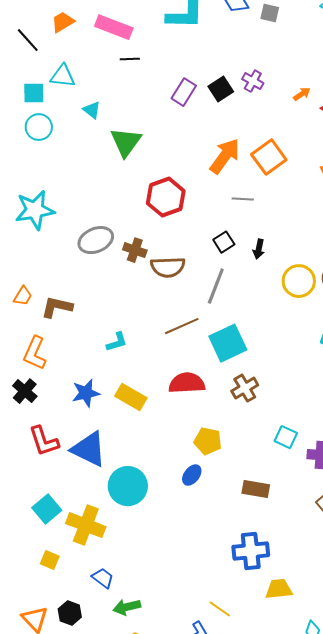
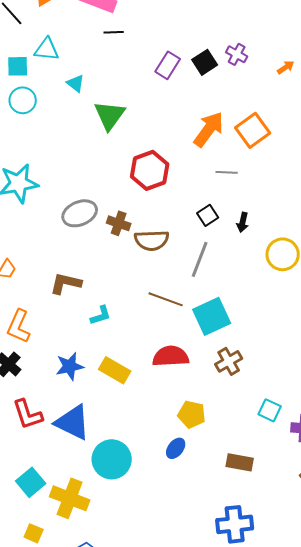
brown L-shape: (57, 307) -> (66, 283), moved
brown line: (182, 326) -> (166, 299), turned 44

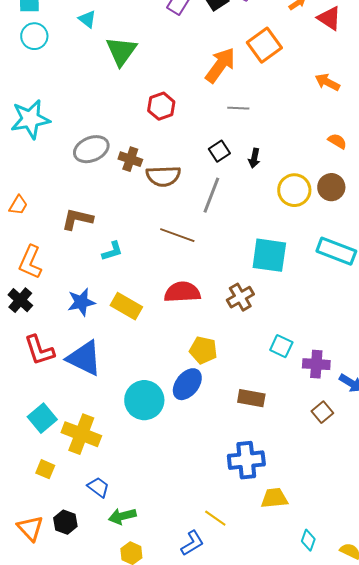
orange square: (253, 130) -> (264, 45), moved
red hexagon: (150, 170) -> (161, 106), size x0.7
cyan square: (212, 316) -> (269, 255), moved, turned 33
blue ellipse: (176, 448) -> (187, 384), size x1.5
cyan circle: (112, 459) -> (144, 400), moved

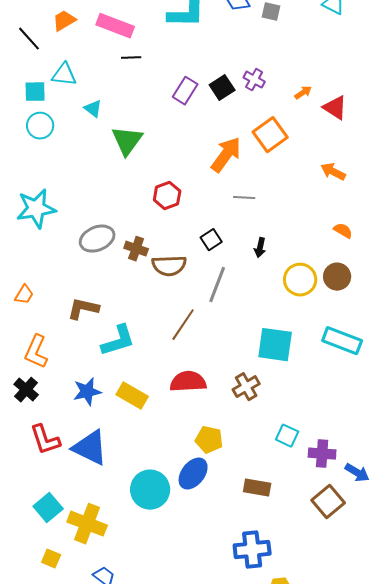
black square: (219, 151) -> (211, 240), moved
brown line: (177, 235) -> (183, 325), turned -76
cyan L-shape: (112, 251) -> (118, 341), size x1.6
brown square: (322, 412) -> (328, 502), size x1.5

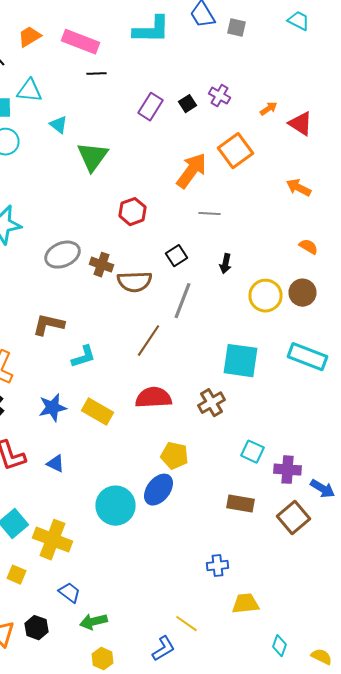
black square: (222, 88) -> (188, 104), size x0.7
cyan L-shape: (118, 341) -> (84, 357), size x0.7
blue triangle: (90, 448) -> (56, 464), size x0.5
brown rectangle: (257, 488) -> (240, 504), moved
blue cross: (252, 550) -> (218, 566), size x0.6

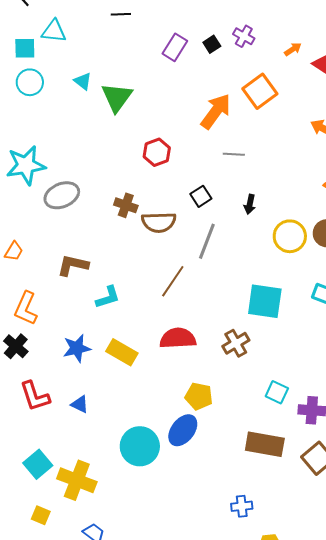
cyan triangle: (58, 125) -> (83, 81), moved
gray ellipse: (62, 255) -> (62, 195), moved
brown rectangle: (240, 504) -> (265, 444), size x1.4

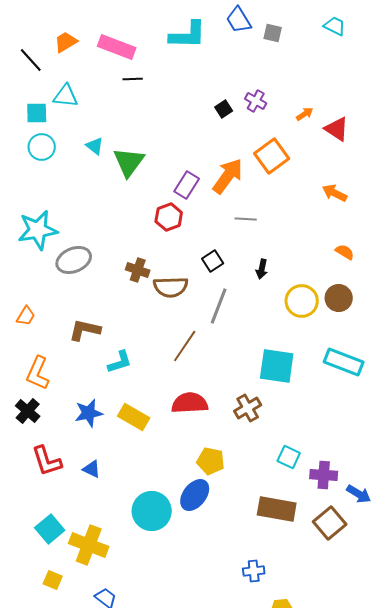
purple rectangle: (175, 47) -> (187, 185), moved

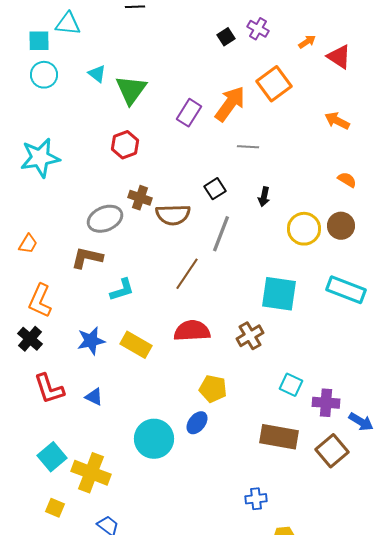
red hexagon: (169, 217) -> (125, 145), moved
gray ellipse: (74, 260) -> (105, 219), moved
blue ellipse: (195, 495) -> (197, 423), size x0.7

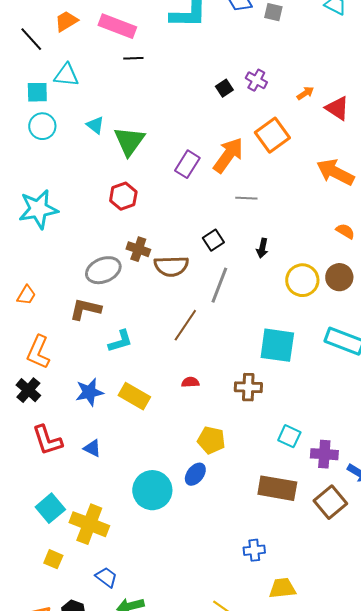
orange arrow: (337, 121) -> (335, 172), size x1.5
red semicircle: (192, 331) -> (190, 382), size x0.5
brown cross: (250, 336) -> (248, 387), turned 32

